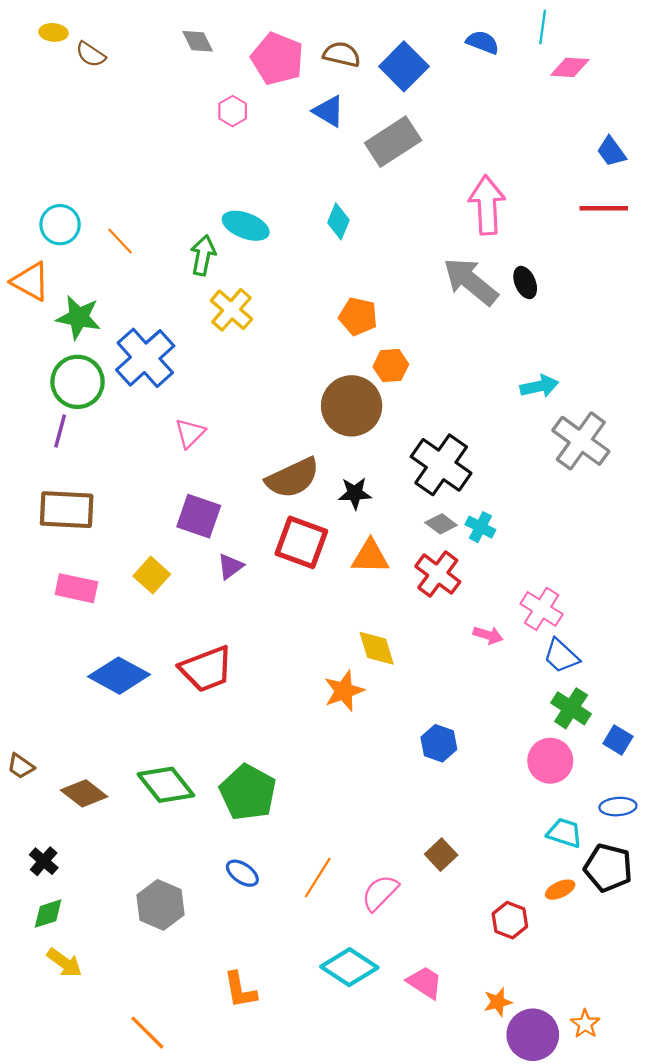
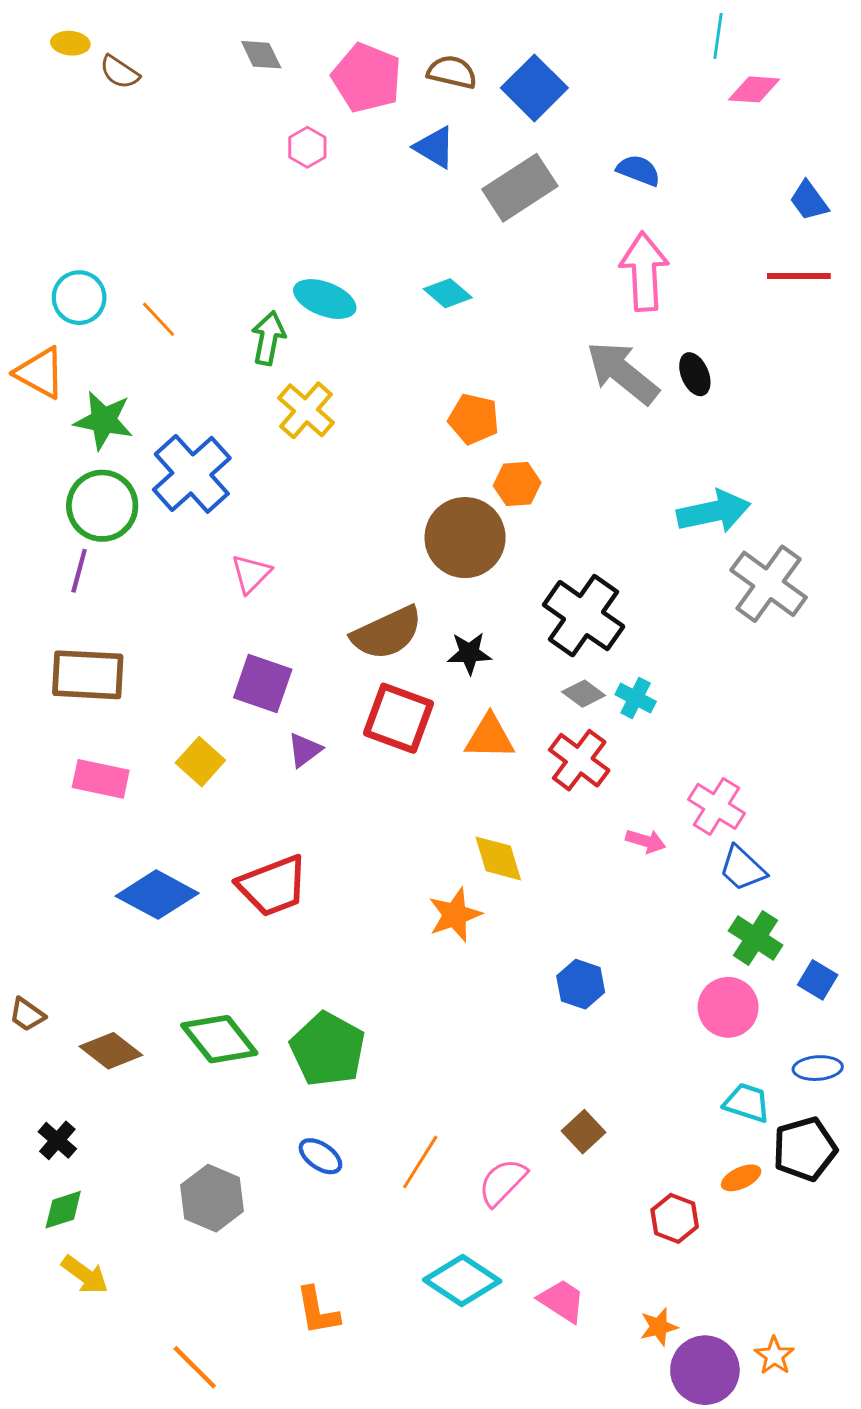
blue semicircle: (483, 42) -> (638, 170), moved
cyan diamond: (338, 221) -> (448, 293), turned -72
cyan arrow: (539, 386) -> (714, 512), size x1.4
black pentagon: (608, 868) -> (805, 1149), turned -30

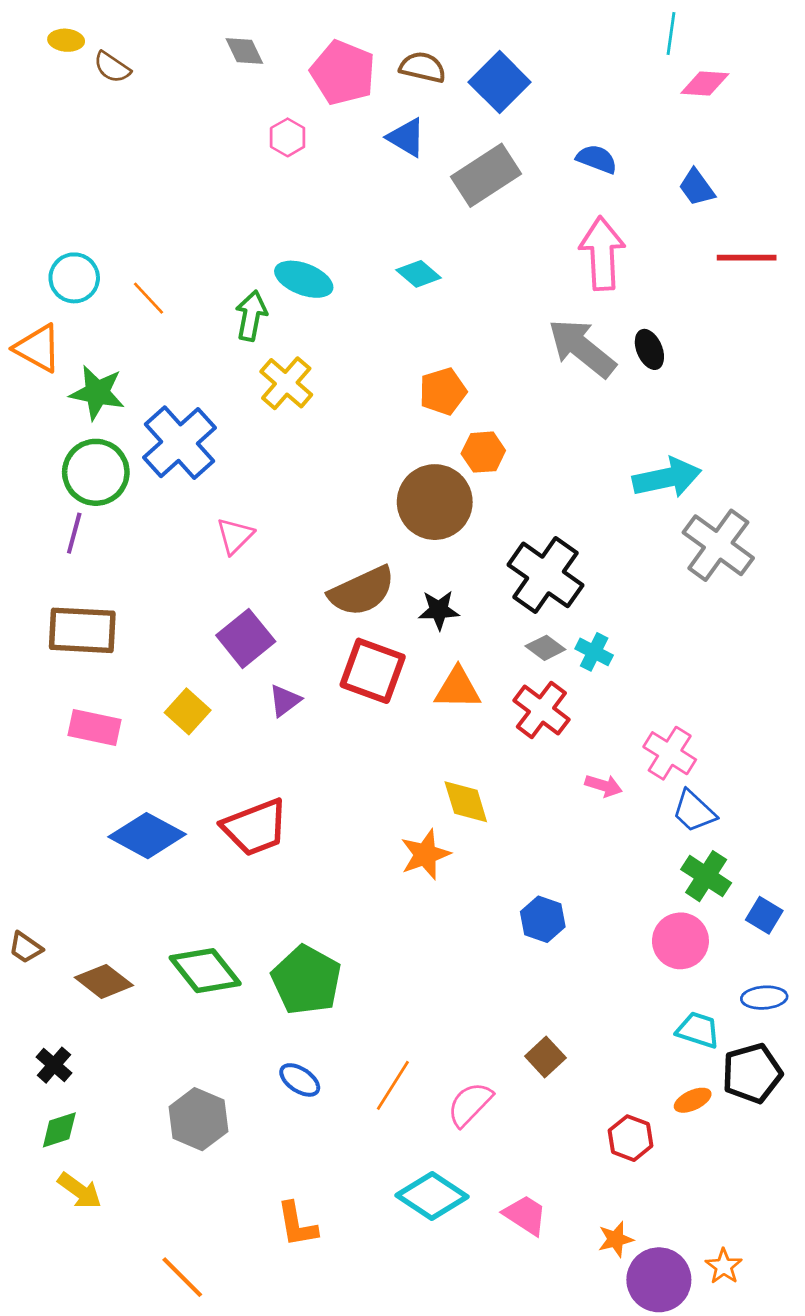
blue trapezoid: (809, 201) -> (697, 187), moved
orange pentagon: (474, 419) -> (443, 391), turned -30
purple square: (263, 684) -> (246, 638), turned 32

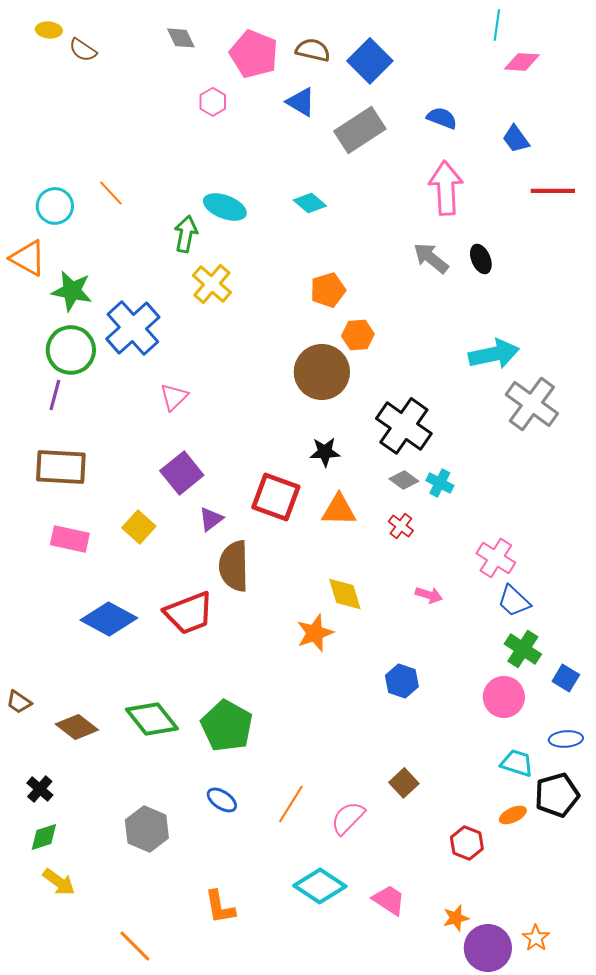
orange line: (148, 298) -> (111, 193), moved
gray arrow: (582, 348) -> (431, 258), size x0.7
brown semicircle: (362, 591) -> (234, 566), moved, turned 114
red cross: (541, 710) -> (401, 526), size x0.6
pink arrow: (604, 786) -> (429, 595), moved

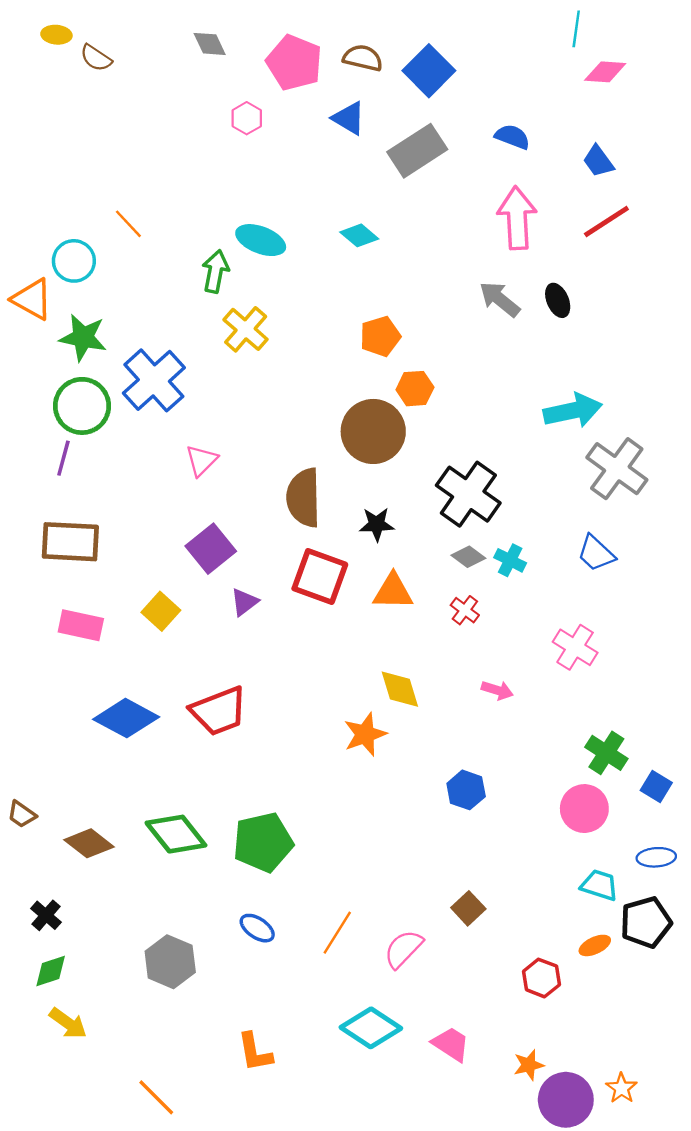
red line: (553, 191) -> (606, 221), moved, turned -33
cyan circle: (55, 206) -> (74, 261), moved
brown semicircle: (234, 566) -> (304, 498), moved
blue trapezoid: (514, 601) -> (596, 553), moved
green pentagon: (227, 726) -> (263, 842), turned 30

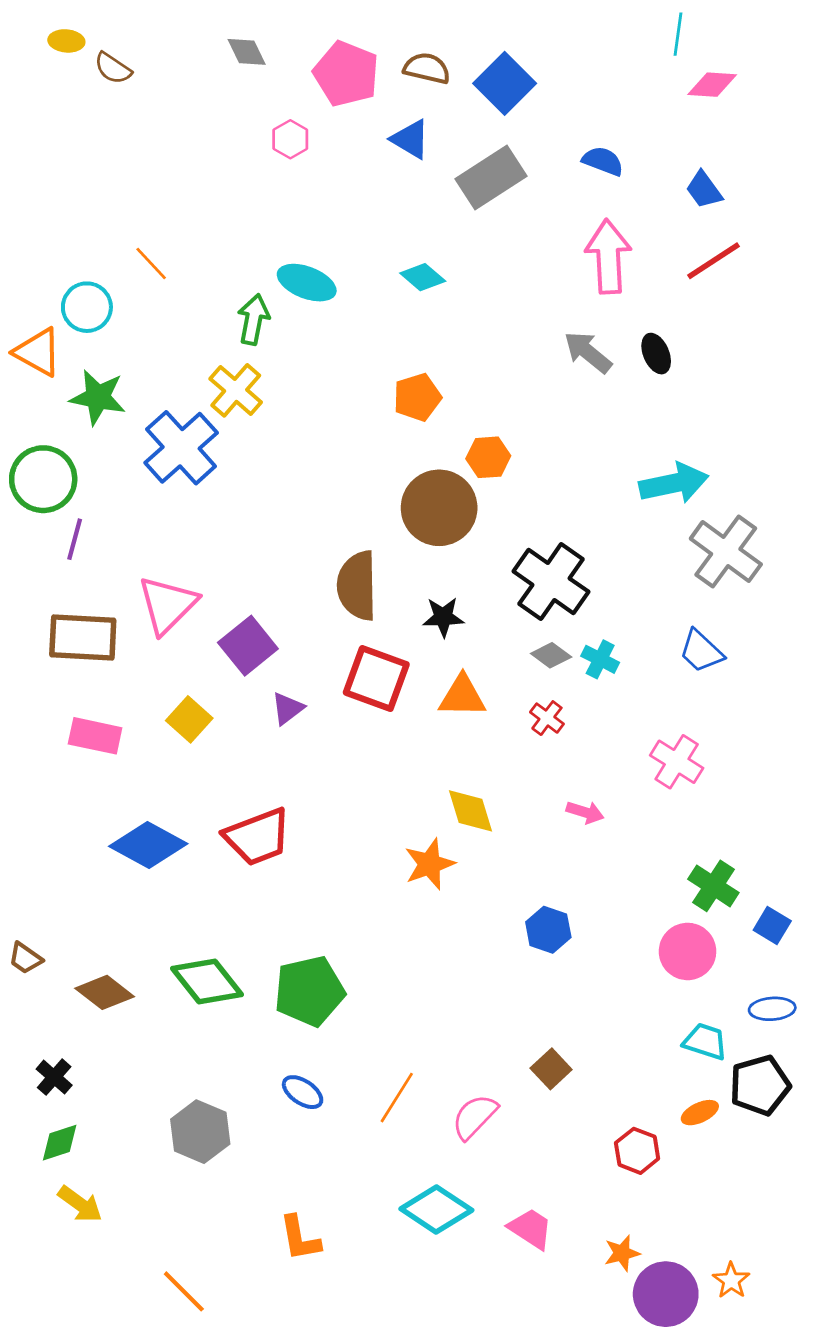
yellow cross: (246, 329) -> (236, 390), moved
orange pentagon: (380, 336) -> (417, 397), moved
green circle: (82, 406) -> (43, 479), moved
pink triangle: (201, 460) -> (167, 605), moved, size x1.6

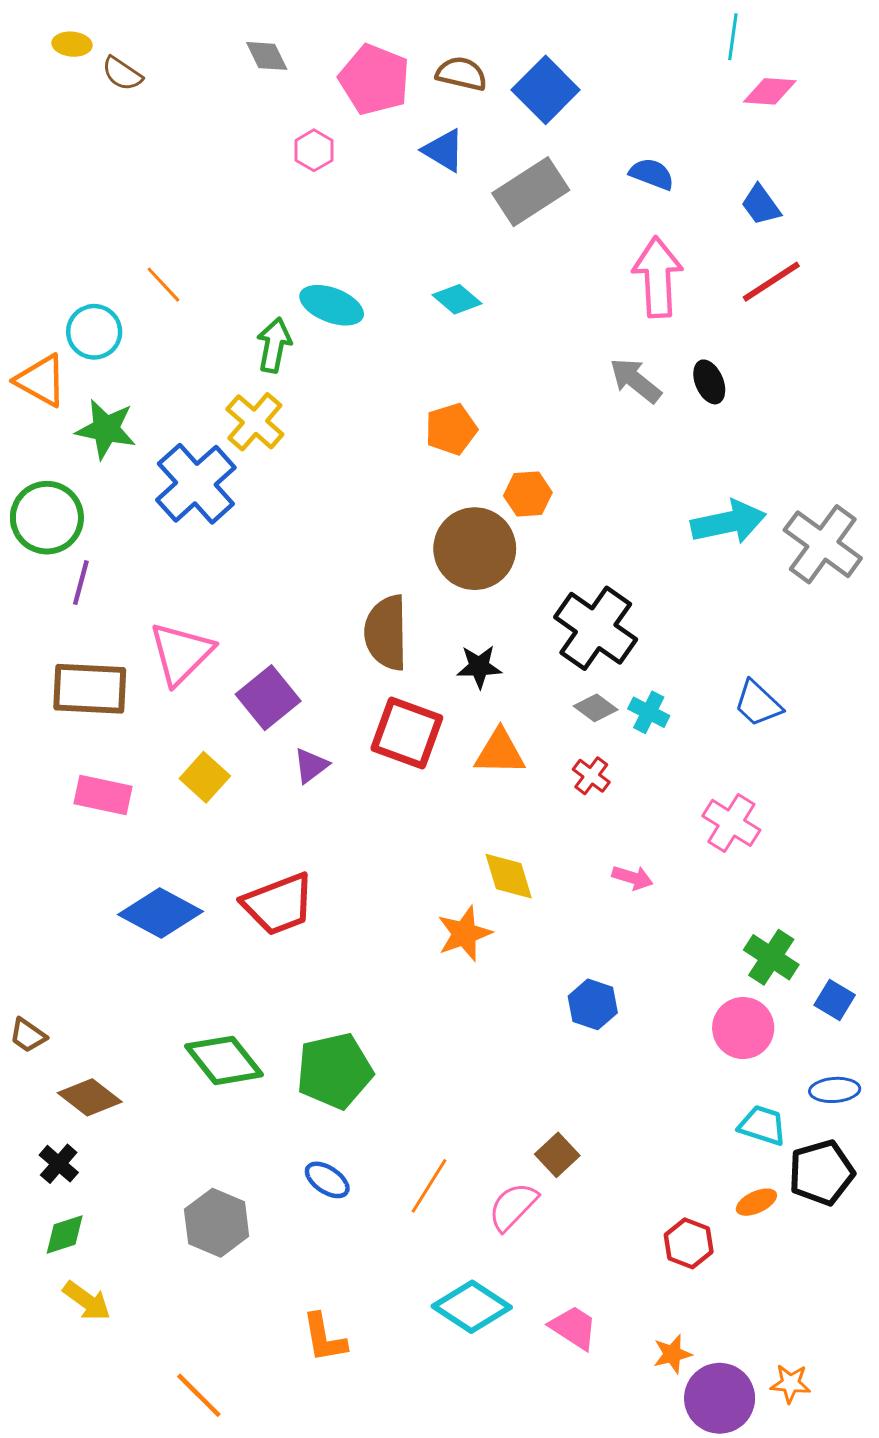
gray cross: (726, 552) -> (823, 544), moved
brown diamond: (105, 992) -> (90, 1097), moved
brown square: (551, 1069) -> (557, 1155), moved
orange star: (731, 1280) -> (790, 1384), turned -30

